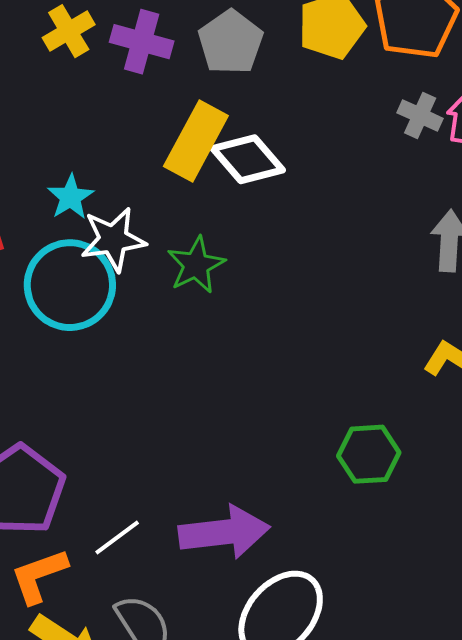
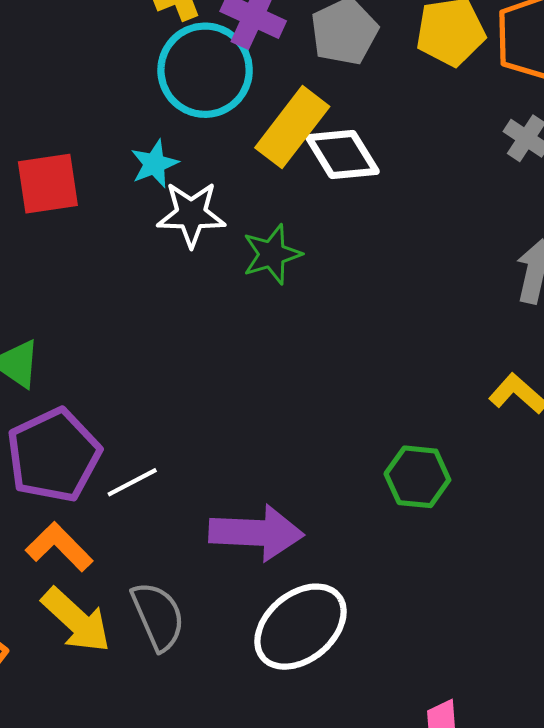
cyan circle: (70, 285) -> (205, 70), moved
white line: (117, 537) -> (132, 482), moved
orange L-shape: (39, 576) -> (59, 547), turned 56

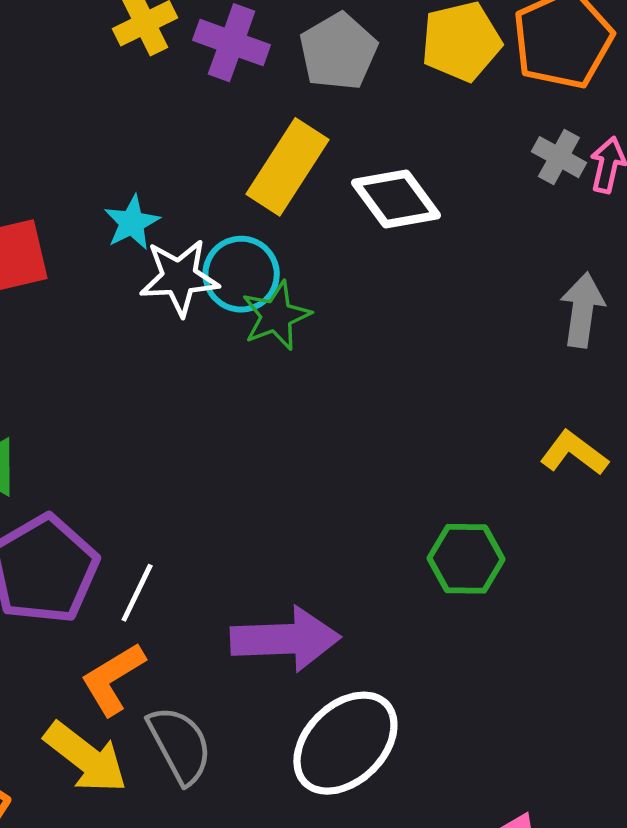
cyan circle: (205, 70) -> (241, 274), moved, size x0.7
white diamond: (342, 155) -> (396, 199), moved
white line: (132, 482) -> (137, 593), turned -32
orange L-shape: (59, 547) -> (113, 679), moved, turned -72

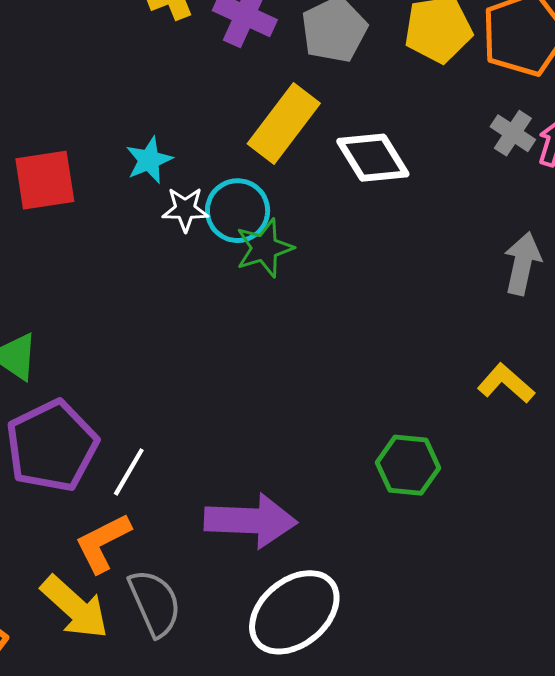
white star: (179, 277) -> (185, 209), size x0.7

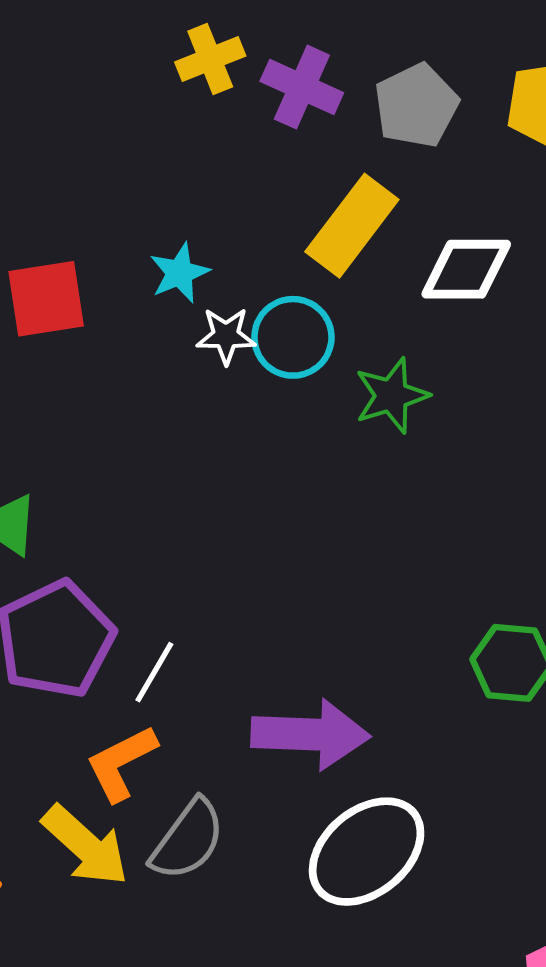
white diamond: (373, 158) -> (466, 269), turned -58
green star: (264, 248) -> (392, 396), moved
gray semicircle: (155, 603) -> (188, 840), turned 60

